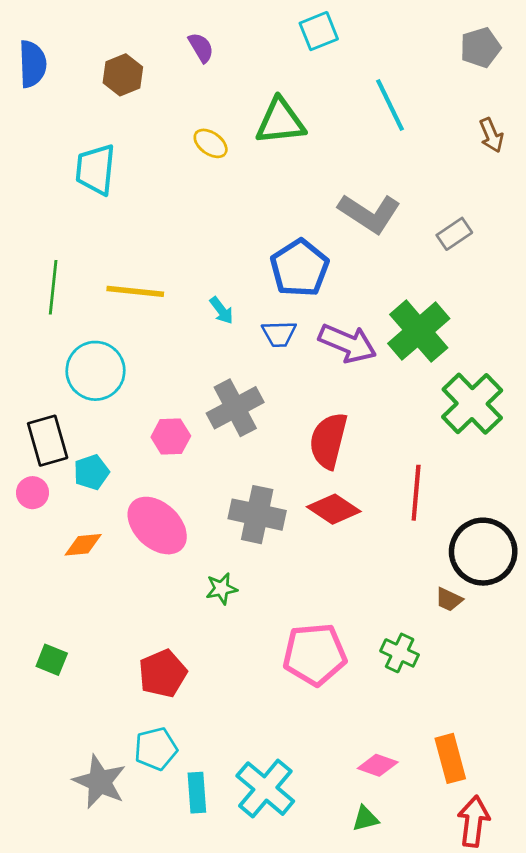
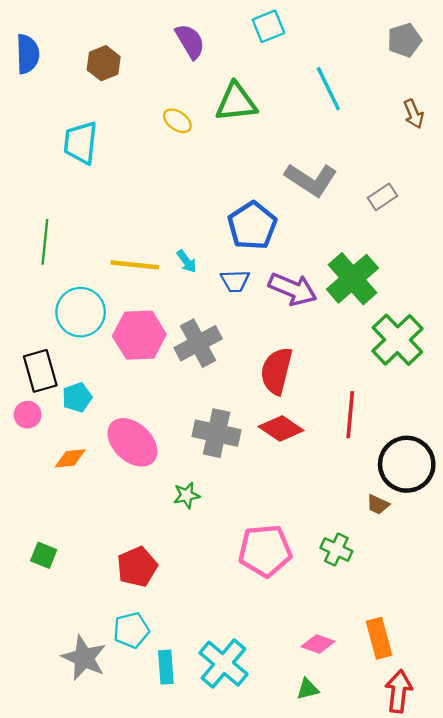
purple semicircle: (201, 48) -> (190, 41), moved, size x1.4
yellow line: (135, 291) -> (135, 265), moved
pink hexagon: (171, 437) -> (139, 335), moved, size x1.6

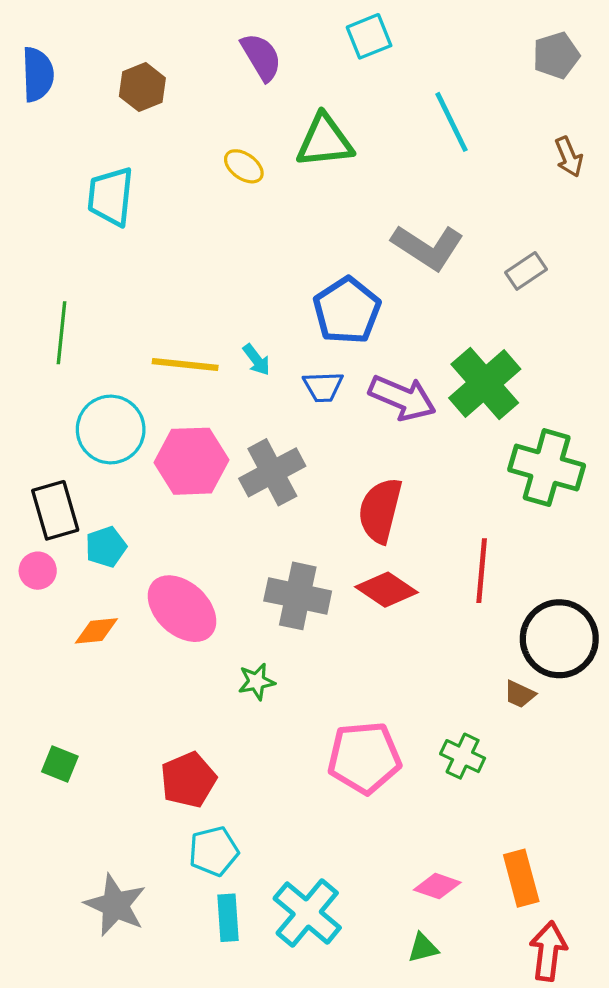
green cross: (397, 340) -> (547, 468), turned -30
cyan pentagon: (131, 630) -> (214, 851), moved

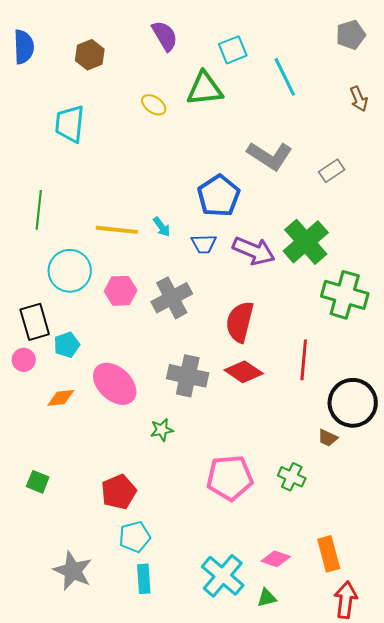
cyan square: (369, 36) -> (233, 50), moved
pink hexagon: (191, 461) -> (121, 291), size x0.7
cyan cross: (307, 913) -> (223, 576), moved

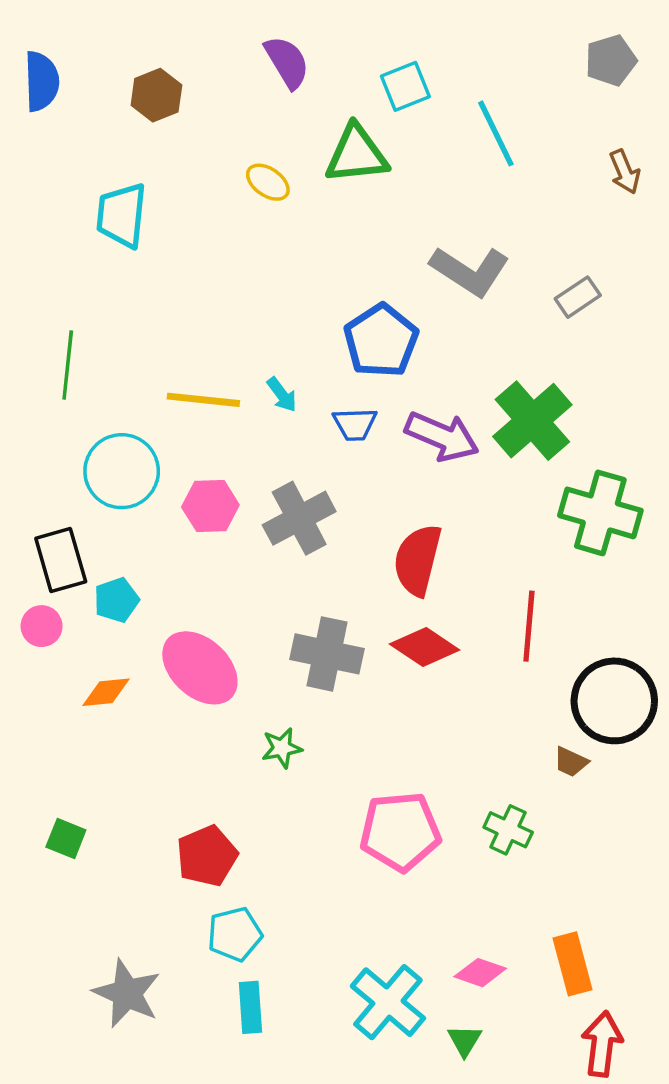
green triangle: (267, 598) -> (465, 1040), turned -45

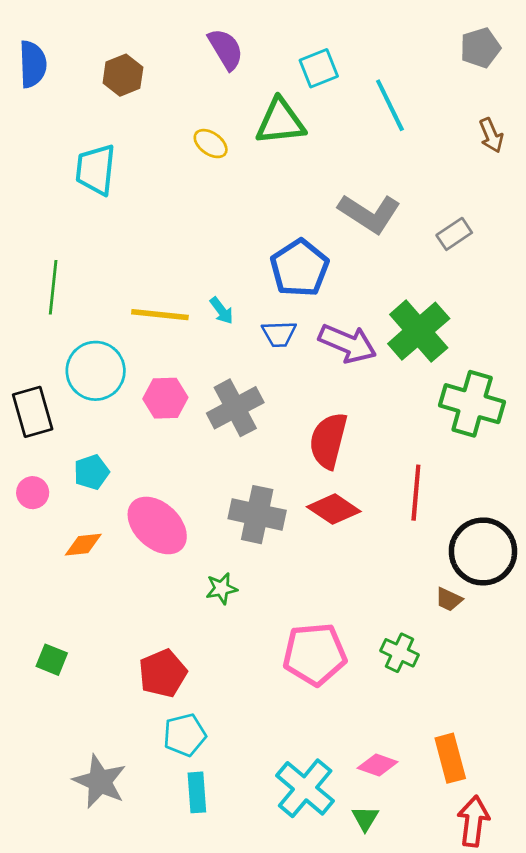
black rectangle: (61, 560) -> (33, 412), moved

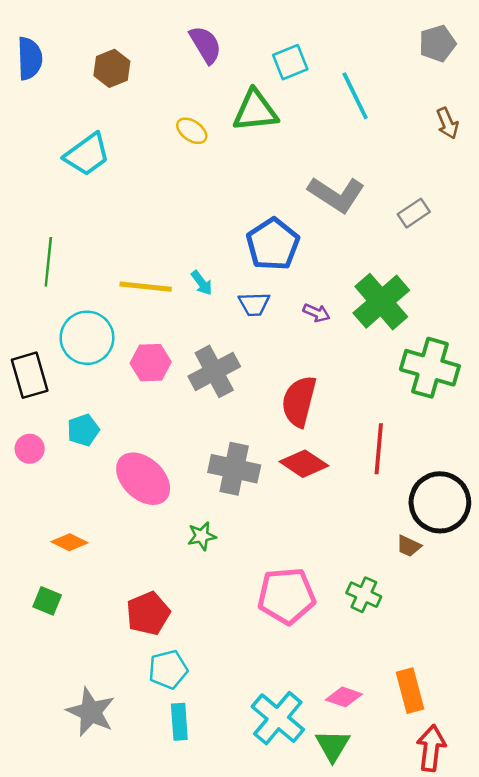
cyan trapezoid: (96, 170) -> (87, 154), turned -132
purple arrow: (347, 343) -> (316, 313), size x0.5
orange diamond: (83, 545) -> (70, 542), moved, turned 32
green triangle: (365, 818) -> (333, 746), size x1.4

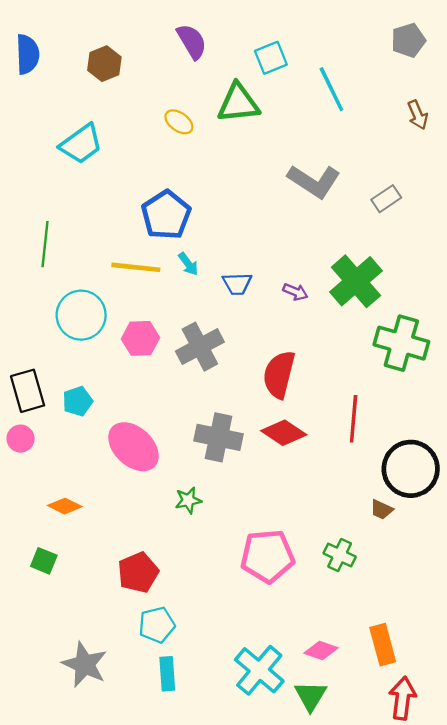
blue pentagon: (273, 244) -> (166, 215), moved
black rectangle: (30, 375) -> (28, 391), moved
pink circle: (30, 449) -> (21, 439), moved

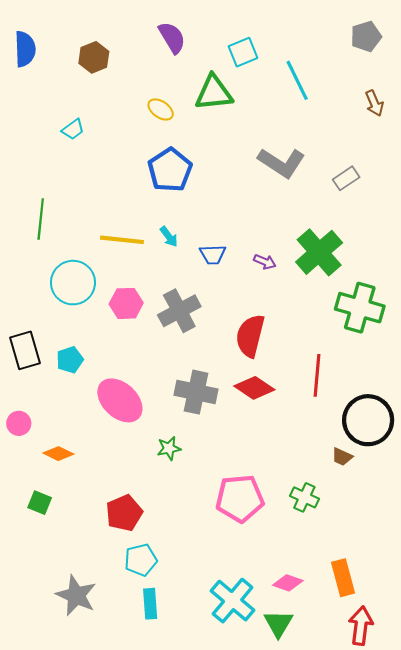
cyan trapezoid: (81, 144) -> (73, 129), size x0.6
blue pentagon: (166, 215) -> (170, 170), moved
pink circle: (21, 439) -> (19, 423), moved

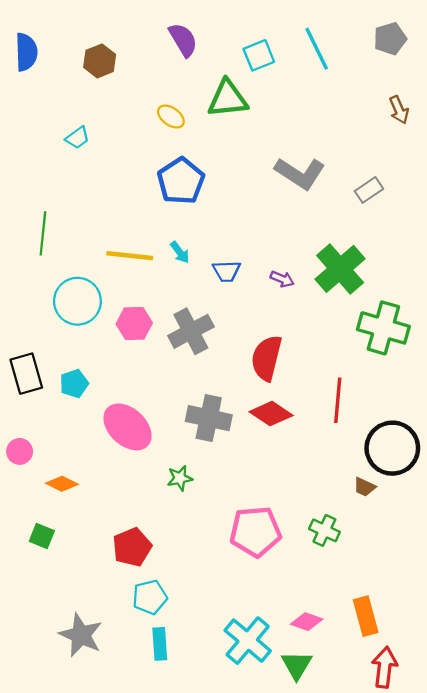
cyan line: (297, 80) -> (317, 49), moved

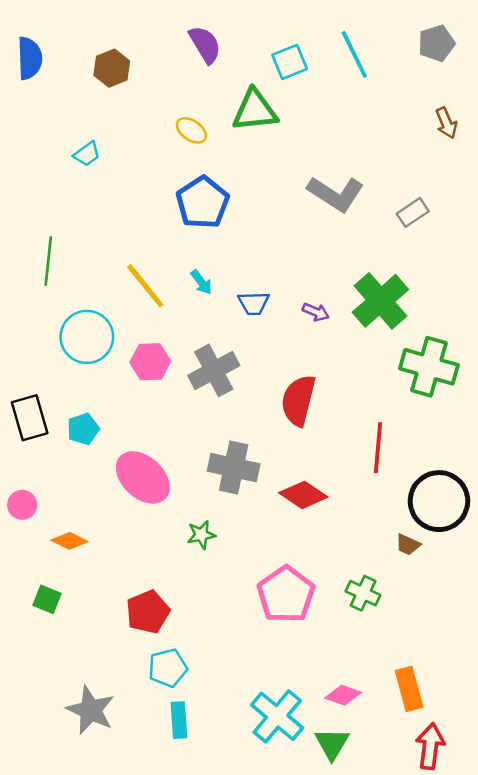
yellow line: (130, 256) -> (145, 286), turned 45
red diamond: (271, 414) -> (303, 495), moved
pink pentagon: (255, 532) -> (286, 594), turned -30

